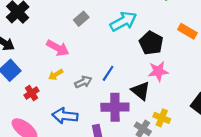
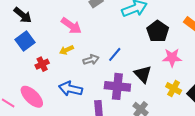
pink star: (158, 71) -> (172, 58), moved
yellow cross: (162, 118) -> (174, 89), moved

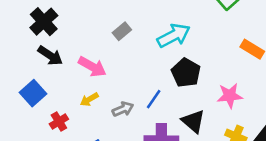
black arrow: (23, 15) -> (50, 56), moved
black pentagon: (158, 31) -> (186, 73), moved

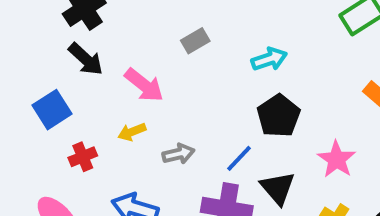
cyan arrow: (174, 36) -> (269, 59), size x0.7
pink star: (230, 96) -> (337, 159), turned 30
blue line: (154, 99) -> (239, 158), moved

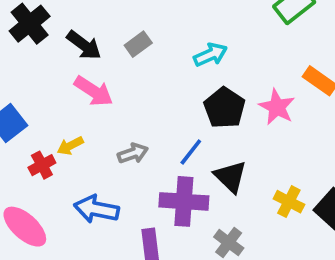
black arrow: (86, 59) -> (84, 45), moved
yellow arrow: (132, 132) -> (70, 146), moved
pink star: (337, 159) -> (277, 107), moved

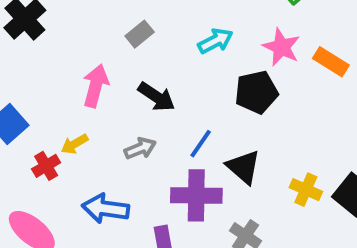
black arrow: (84, 45) -> (156, 97), moved
pink arrow: (94, 91) -> (96, 86), turned -105
pink star: (277, 107) -> (281, 47), moved
black pentagon: (224, 108) -> (256, 92), moved, turned 30

